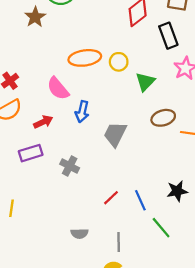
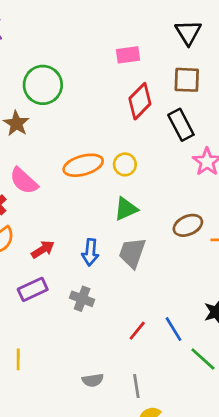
green triangle: (145, 82) -> (126, 209), moved, turned 30
pink semicircle: (58, 88) -> (24, 181), moved
blue arrow: (82, 112) -> (90, 252), moved
gray semicircle: (79, 234) -> (93, 380), moved
gray line: (119, 242) -> (136, 386), moved

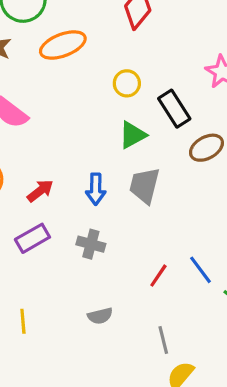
black rectangle: (181, 125) -> (174, 109), moved
orange ellipse: (83, 165) -> (63, 45), moved
gray semicircle: (93, 380) -> (100, 316), moved

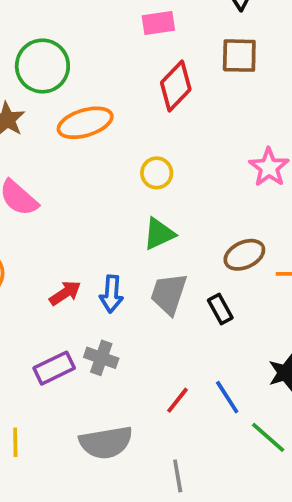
black rectangle: (174, 109) -> (220, 309), moved, size x0.7
red arrow: (40, 191) -> (65, 293), moved
purple rectangle: (32, 238) -> (54, 368), moved
gray semicircle: (100, 316) -> (106, 442), size x1.8

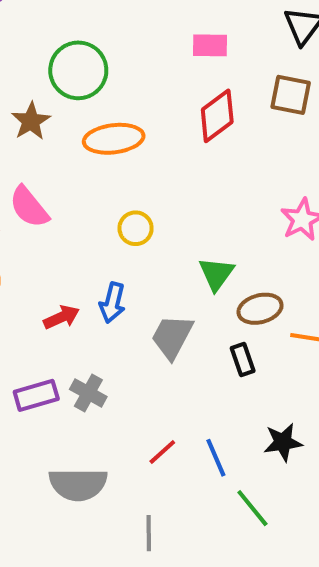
yellow circle: (157, 173) -> (136, 228), moved
green triangle: (159, 234) -> (216, 274), moved, turned -39
blue arrow: (111, 294) -> (112, 303), moved
black rectangle: (220, 309) -> (243, 360), moved

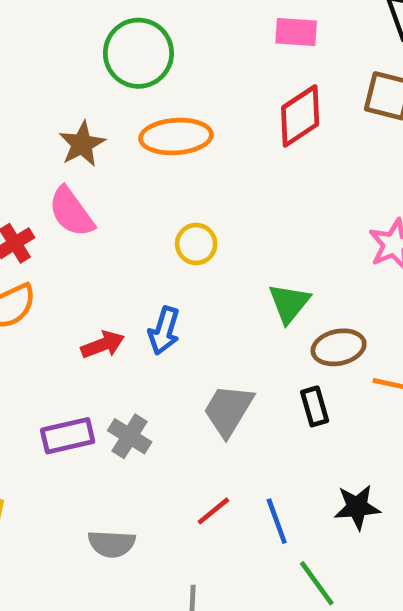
brown star: (31, 121) -> (82, 144), moved
gray trapezoid: (172, 337) -> (228, 410), moved
gray semicircle: (78, 484) -> (112, 544), size x0.7

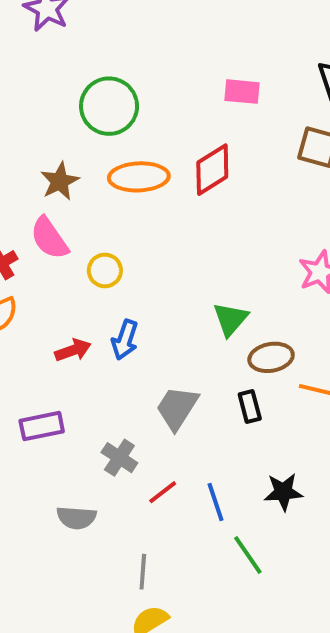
red diamond: (300, 116) -> (212, 170), moved
yellow circle: (196, 244) -> (105, 270), moved
gray cross: (130, 436) -> (119, 458), moved

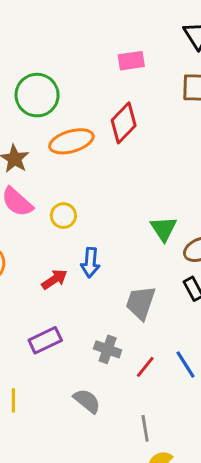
gray semicircle: (76, 518) -> (87, 401), turned -132

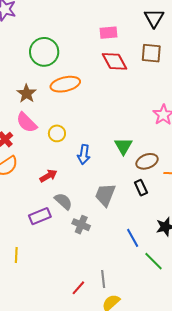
red diamond: (124, 123) -> (115, 61), moved, turned -76
blue arrow: (90, 263) -> (84, 155), moved
red line: (145, 367) -> (78, 288), moved
gray semicircle: (87, 401) -> (63, 201), moved

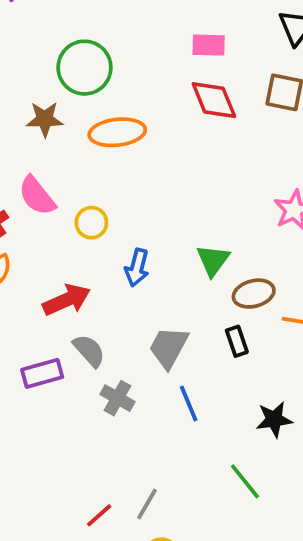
brown star: (27, 94) -> (45, 119), moved, turned 30
red arrow: (48, 176) -> (67, 300), size x1.4
blue line: (133, 238) -> (189, 404), moved
gray line: (103, 279) -> (147, 504), turned 30

